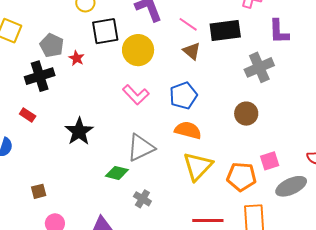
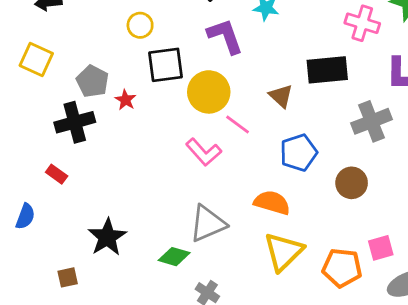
pink line: (188, 24) -> (238, 124), moved
blue pentagon: (183, 96) -> (299, 153), moved
black star: (79, 131) -> (107, 237), moved

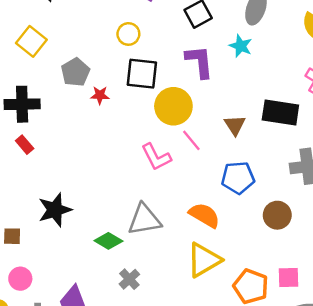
red star: (125, 100) -> (100, 95), turned 30
black cross: (75, 122) -> (22, 104), moved

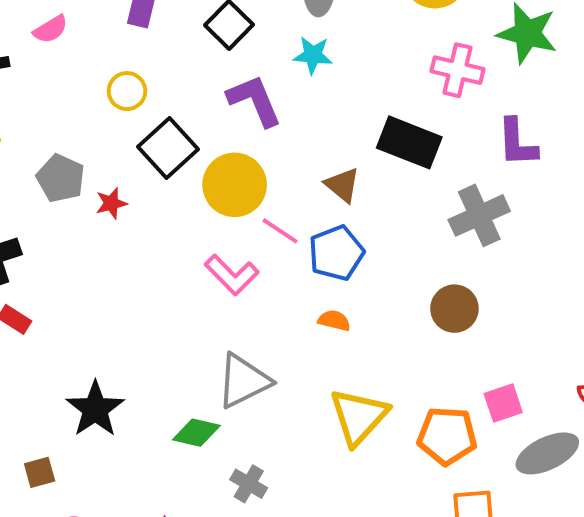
black square: (142, 74) -> (168, 148), turned -32
black rectangle: (280, 113) -> (409, 142), turned 30
blue pentagon: (238, 178) -> (336, 253), moved
orange semicircle: (204, 215) -> (334, 320), moved, size x0.6

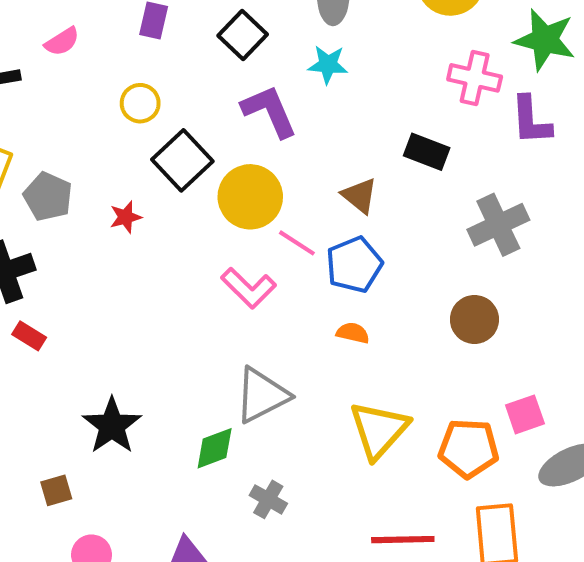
black rectangle: (409, 142) -> (427, 152), size x0.7
purple L-shape: (517, 143) -> (531, 120), moved
gray pentagon: (61, 178) -> (48, 197), moved
green diamond: (196, 433) -> (215, 448), turned -33

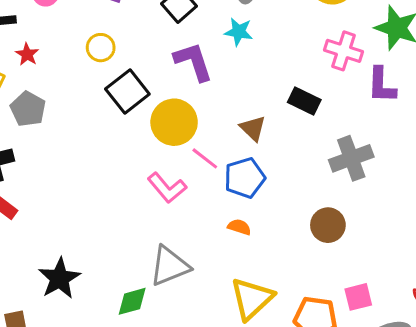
red star: (126, 217) -> (27, 54), moved, turned -30

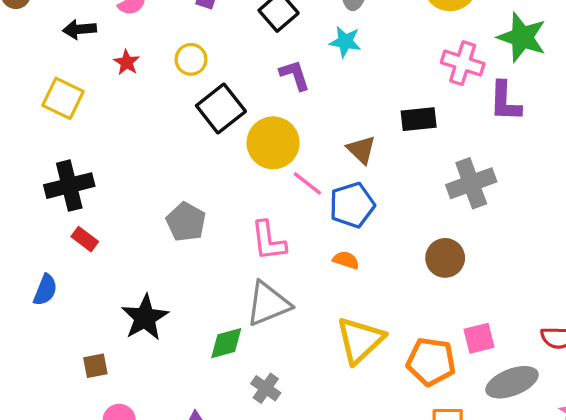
red star: (27, 54) -> (127, 62), moved
purple L-shape: (193, 62) -> (295, 75), size x0.7
black rectangle: (304, 101) -> (419, 119), turned -32
gray pentagon: (28, 109) -> (186, 222), moved
pink L-shape: (167, 188) -> (268, 241), moved, turned 33

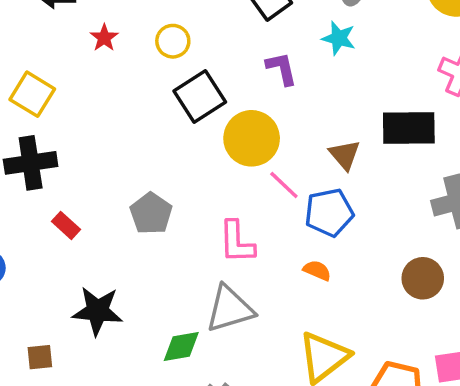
yellow square: (63, 98) -> (32, 94), moved
black rectangle: (419, 119) -> (409, 128), size x1.4
red rectangle: (85, 239) -> (66, 225), moved
black star: (145, 318) -> (97, 311), turned 30

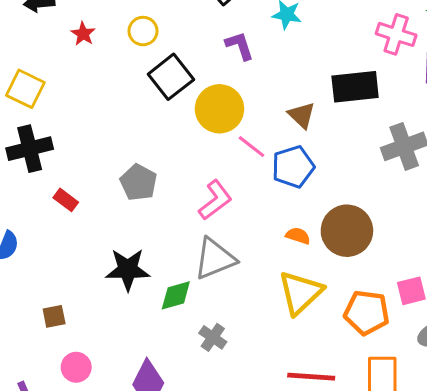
pink L-shape: (237, 242) -> (215, 200), turned -120
orange semicircle: (317, 270) -> (298, 236), moved
brown circle: (423, 278) -> (347, 231), moved, size x1.4
black star: (97, 311) -> (128, 270), moved

